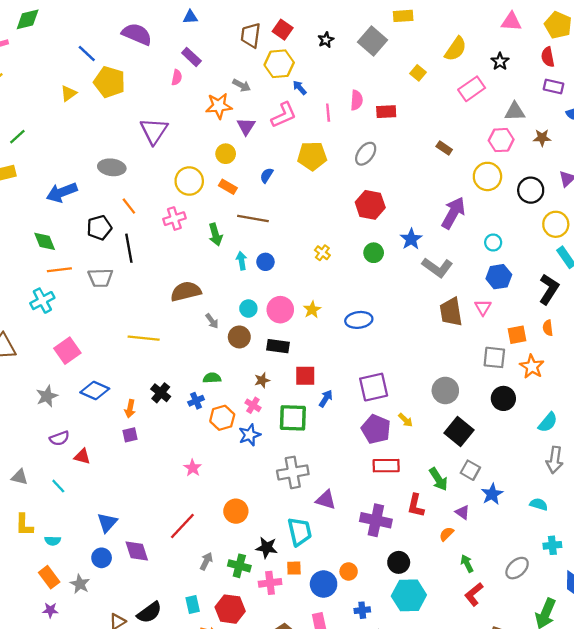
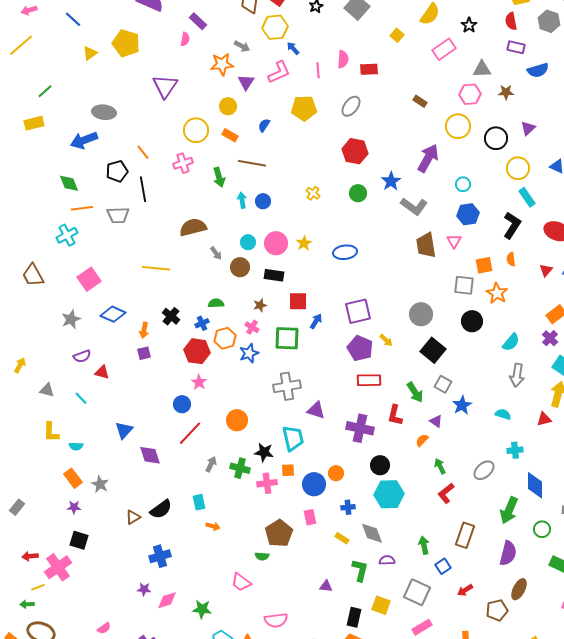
blue line: (87, 54) -> (73, 19), moved
gray ellipse: (112, 167) -> (104, 112), moved
blue circle: (102, 558) -> (182, 404), moved
red hexagon: (230, 609) -> (197, 351), moved

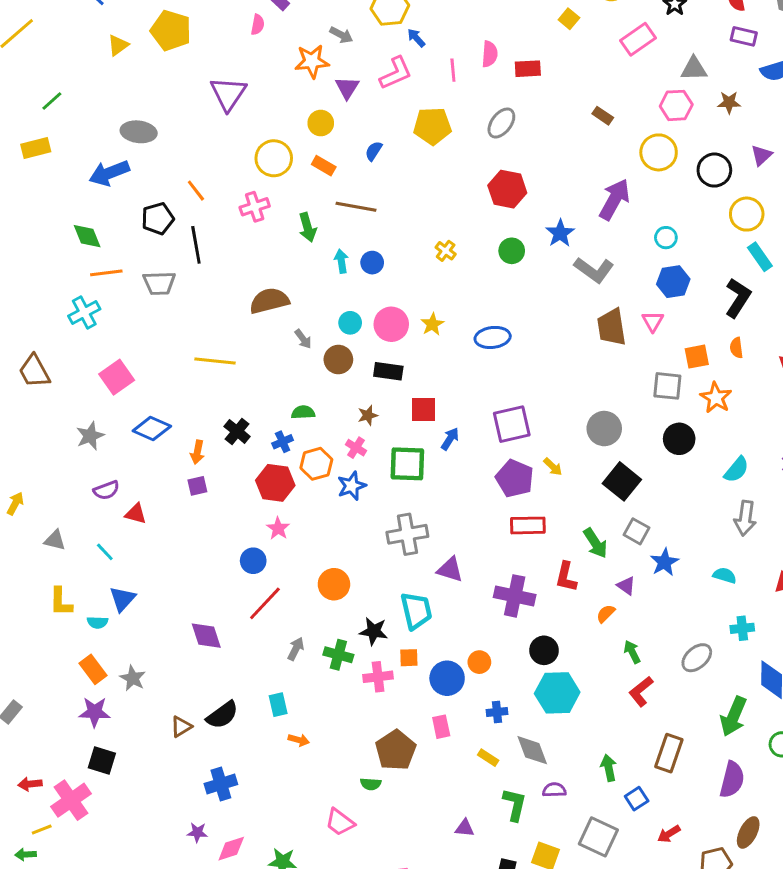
blue triangle: (124, 430) -> (122, 599), moved
purple star: (74, 507) -> (95, 712), size x1.5

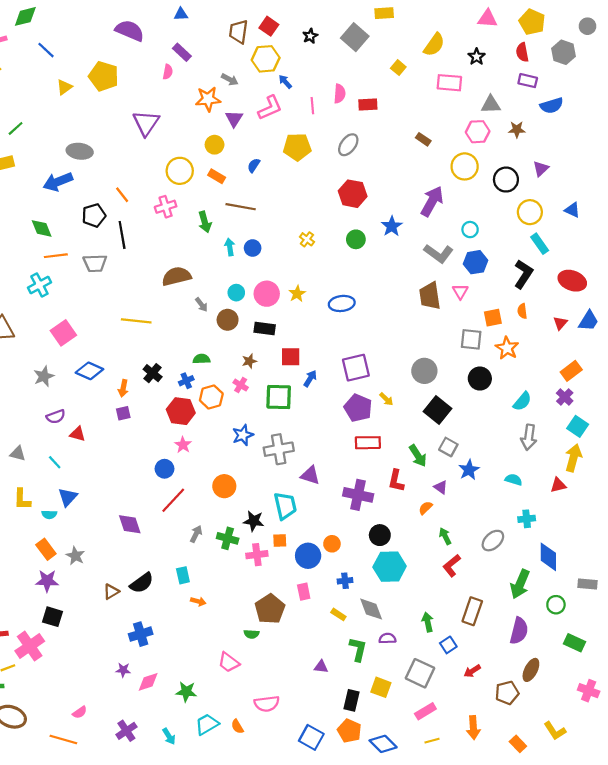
pink rectangle: (638, 39) -> (449, 83), turned 40
gray L-shape: (594, 270) -> (439, 253), moved
blue star: (352, 486) -> (243, 435), moved

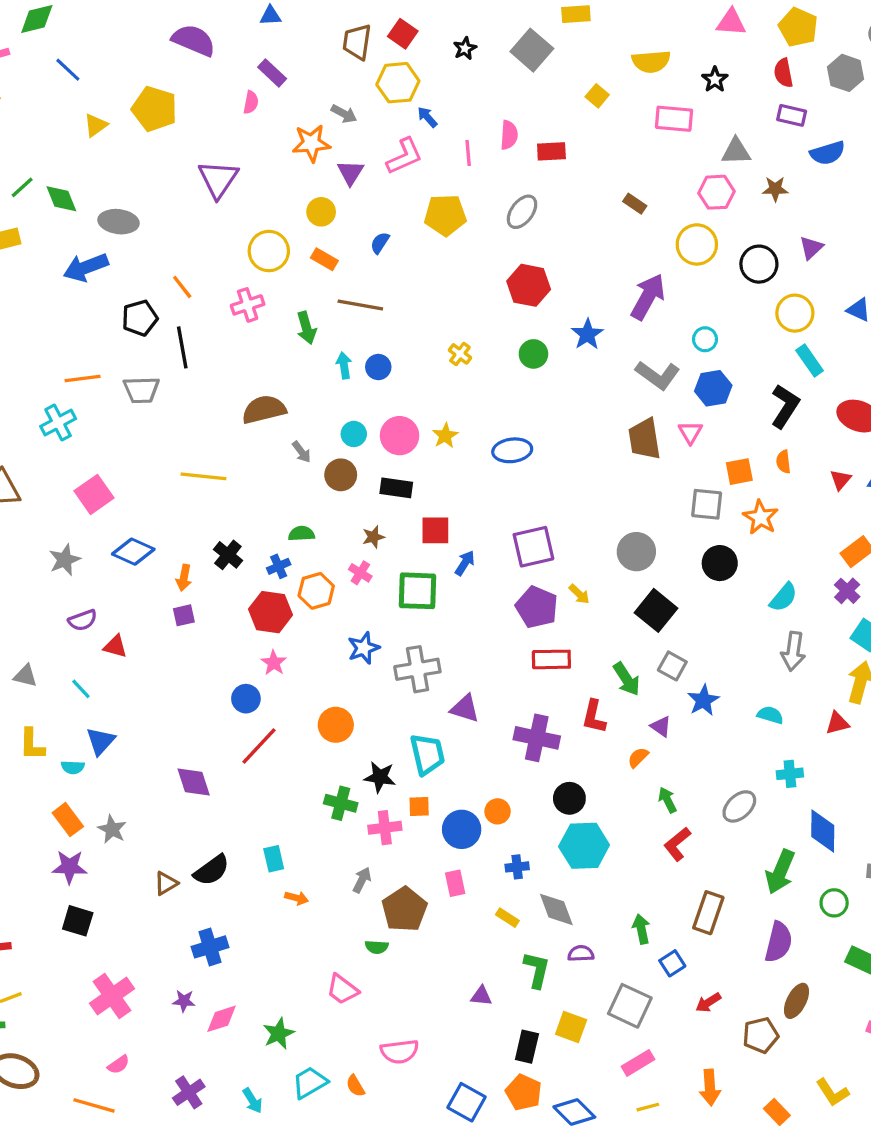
yellow semicircle: (434, 45) -> (651, 62), turned 50
green diamond: (42, 228) -> (61, 199), moved
gray arrow: (196, 534) -> (362, 880), moved
pink cross: (30, 646) -> (112, 996), moved
green star: (186, 692) -> (279, 1034), turned -30

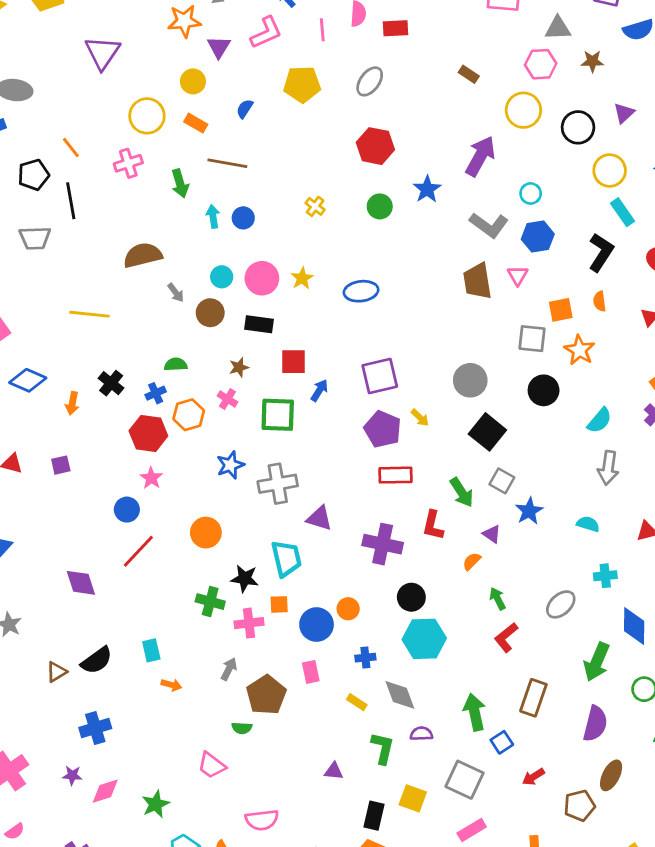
purple square: (184, 615) -> (61, 465), moved
green arrow: (641, 929) -> (475, 712), size x1.4

